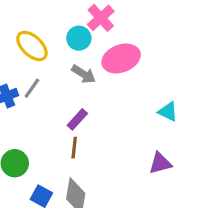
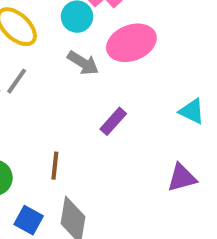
purple rectangle: (77, 119) -> (113, 121), moved
brown line: (74, 148) -> (55, 166), moved

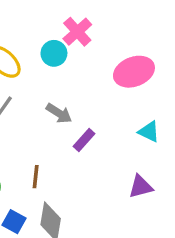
pink ellipse: (131, 43) -> (134, 72), moved
gray arrow: (83, 63) -> (59, 113), moved

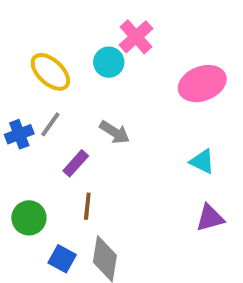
cyan triangle: (149, 132) -> (202, 161), moved
purple rectangle: (84, 140) -> (76, 163), moved

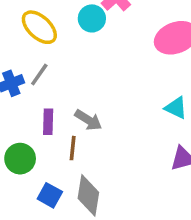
gray arrow: (115, 132) -> (88, 120), moved
purple rectangle: (76, 163) -> (48, 122), moved, turned -40

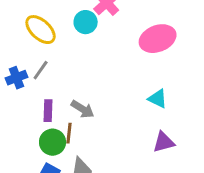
green circle: (20, 159) -> (53, 142), moved

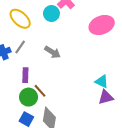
cyan triangle: (158, 99) -> (102, 81), moved
gray arrow: (83, 109) -> (53, 52), moved
brown line: (69, 133) -> (40, 91), turned -48

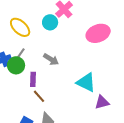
purple rectangle: (25, 75) -> (33, 79), moved
cyan triangle: (102, 81) -> (86, 82), moved, size x1.5
green circle: (28, 97) -> (16, 65), moved

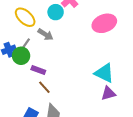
gray arrow: (51, 59) -> (45, 34), moved
purple rectangle: (33, 79) -> (38, 70), turned -72
cyan triangle: (86, 82) -> (104, 73), moved

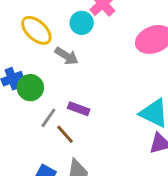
gray line: (25, 45) -> (48, 118), moved
purple rectangle: (38, 70) -> (79, 109), moved

